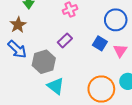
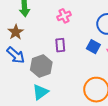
purple rectangle: (65, 40) -> (60, 45), turned -48
cyan triangle: (56, 86) -> (40, 92), moved, turned 48

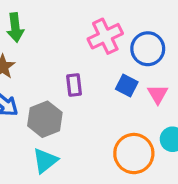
pink cross: (64, 16) -> (105, 36), moved, size x1.5

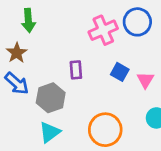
blue circle: (148, 49) -> (137, 22), moved
orange circle: (134, 154) -> (105, 130), moved

